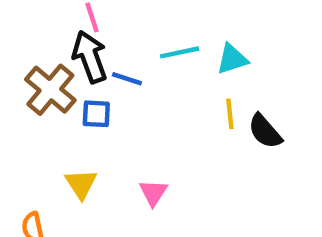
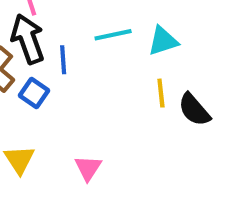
blue line: (127, 79) -> (63, 60), turned 68
blue square: (96, 114) -> (34, 93), turned 32

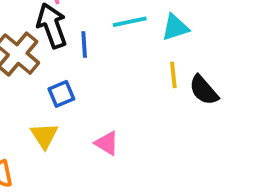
blue square: (34, 93) -> (61, 94), moved, turned 32
pink triangle: (88, 168) -> (107, 143), turned -32

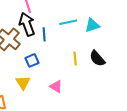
yellow line: (173, 75) -> (75, 58), moved
black semicircle: (204, 90) -> (97, 58), moved

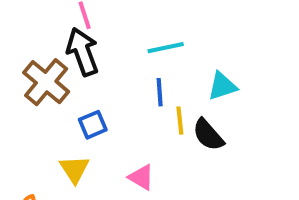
cyan triangle: (92, 25) -> (222, 86), moved
blue line: (44, 34) -> (160, 92), moved
black semicircle: (97, 58) -> (208, 135), moved

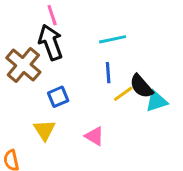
cyan triangle: (222, 86) -> (156, 101), moved
yellow line: (180, 121) -> (123, 94), turned 60
black semicircle: (208, 135) -> (141, 86), moved

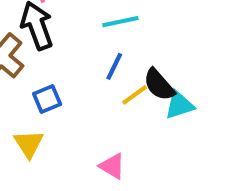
blue line: (108, 73) -> (114, 66), turned 30
pink triangle: (94, 136) -> (112, 166), moved

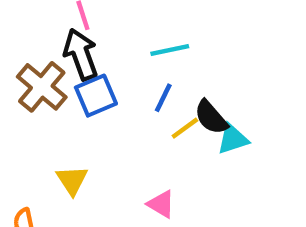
blue square: (47, 99) -> (96, 96), moved, size x1.4

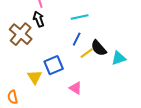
black arrow: (81, 54) -> (39, 19), size x0.7
blue square: (96, 96) -> (54, 65), moved
cyan triangle: (233, 139) -> (119, 58), moved

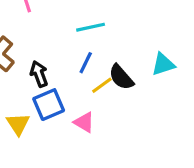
black arrow: (39, 19) -> (39, 74), moved
cyan triangle: (119, 58) -> (163, 64), moved
pink triangle: (76, 88) -> (84, 122), moved

